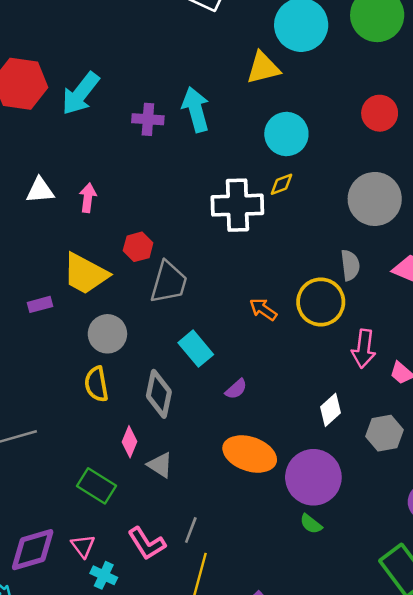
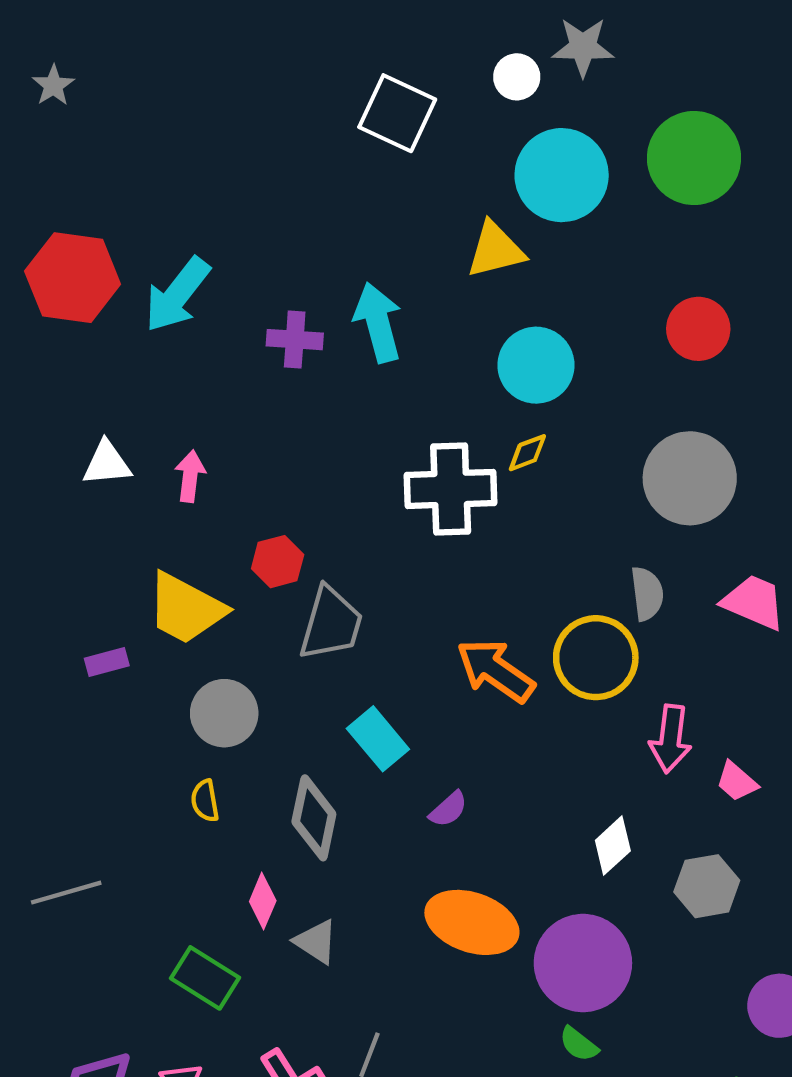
orange arrow: (263, 309) -> (495, 670), size x1.6
yellow semicircle: (96, 384) -> (205, 801), size x0.7

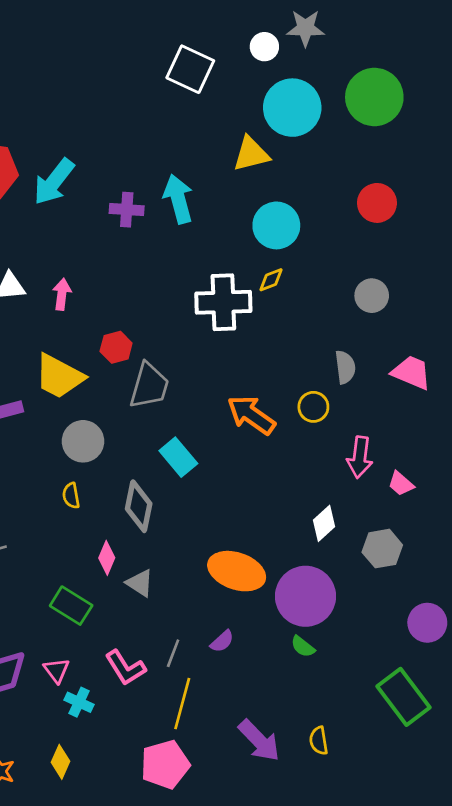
gray circle: (690, 478) -> (372, 296), size x0.6
yellow circle: (596, 658) -> (313, 407), size x0.6
purple semicircle: (448, 809) -> (222, 641), moved

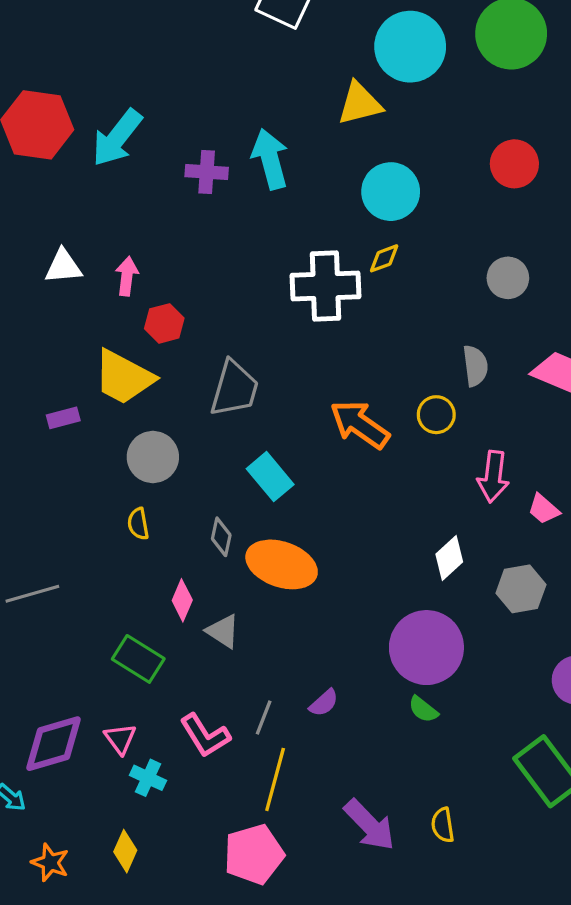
red hexagon: (116, 347) -> (164, 323), moved
gray diamond: (139, 506) -> (221, 537), size x0.6
orange ellipse: (237, 571) -> (282, 564), moved

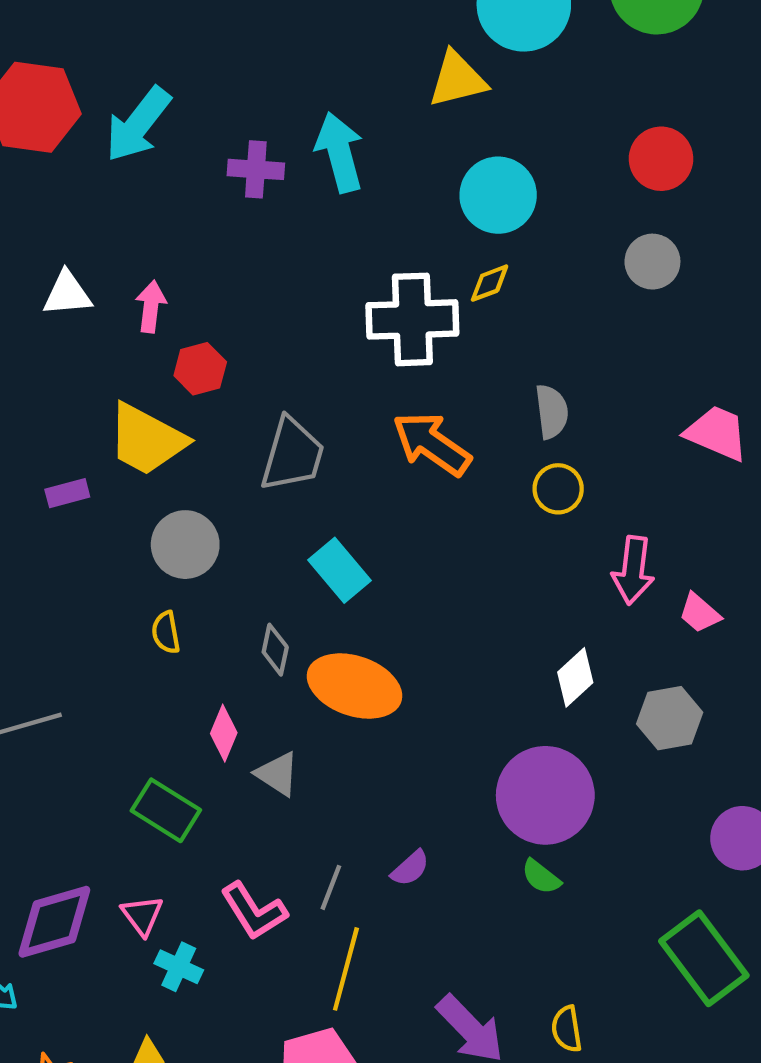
gray circle: (508, 278) -> (652, 262), moved
gray semicircle: (475, 366) -> (552, 412), moved
orange arrow: (360, 424) -> (432, 444), moved

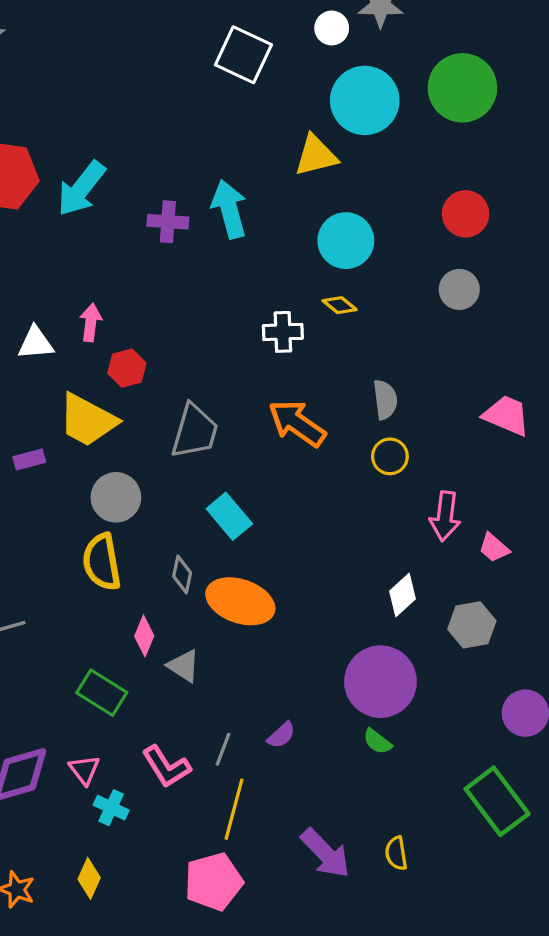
yellow diamond: (490, 283) -> (340, 305), turned 60
white triangle: (67, 294) -> (36, 343), moved
white cross: (412, 319) -> (283, 332), size x0.6
yellow semicircle: (166, 632) -> (102, 562), size x1.8

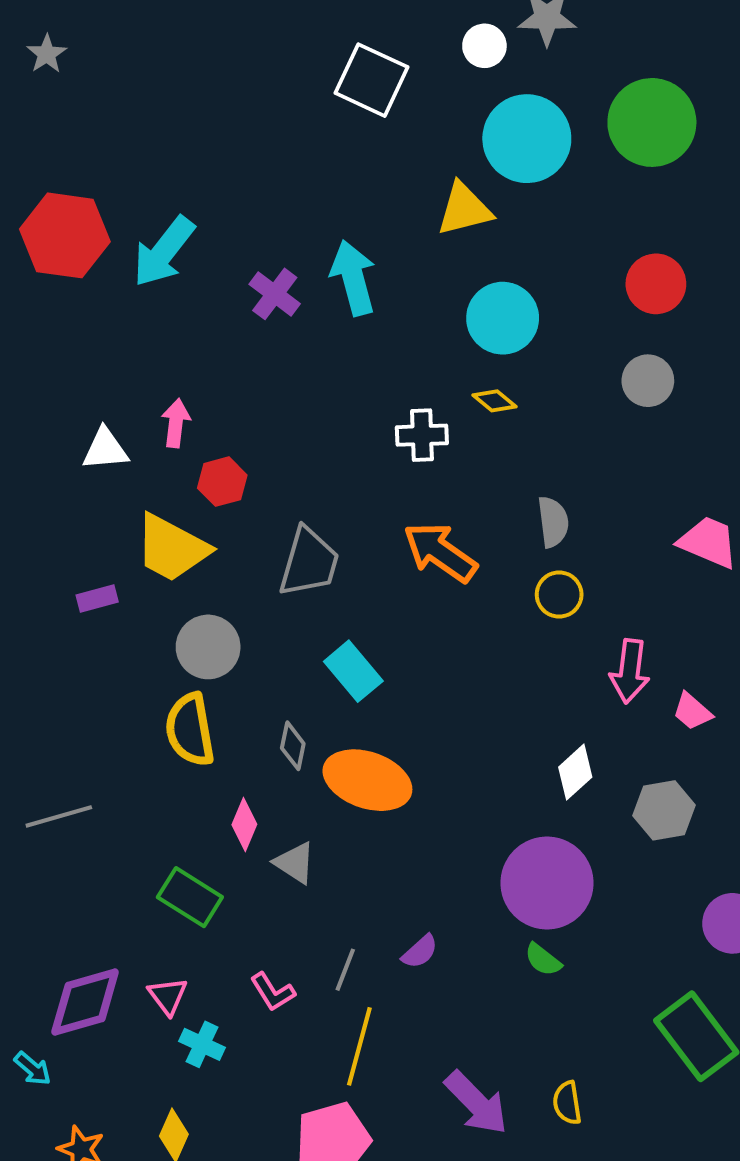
purple cross: (168, 222) -> (275, 294), turned 33
pink L-shape: (166, 767) -> (273, 992), size x0.7

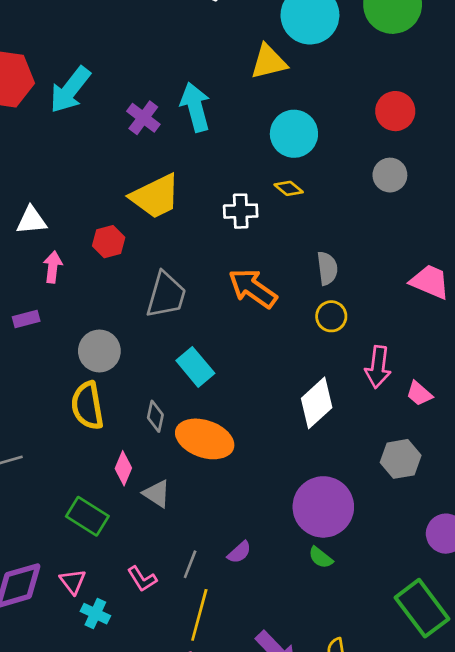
pink arrow: (176, 423) -> (53, 267), moved
yellow trapezoid: (172, 548) -> (155, 196), moved, turned -54
white diamond: (575, 772) -> (317, 403), moved, size x1.4

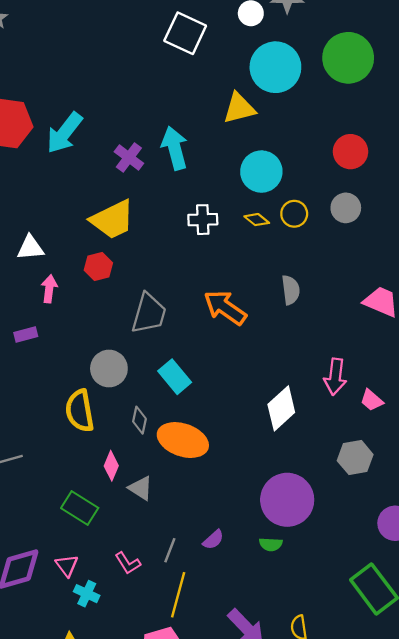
yellow trapezoid: (155, 196) -> (112, 220), moved
white cross: (241, 211) -> (203, 220), moved
yellow circle: (331, 316) -> (294, 214), moved
gray circle: (99, 351) -> (109, 369), moved
green semicircle: (321, 558) -> (271, 544), moved, turned -35

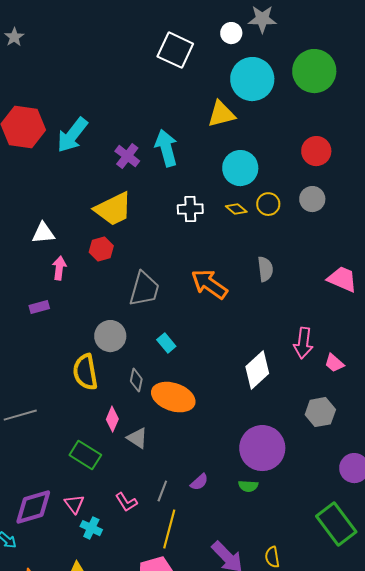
cyan rectangle: (175, 377) -> (166, 343), size x0.7

